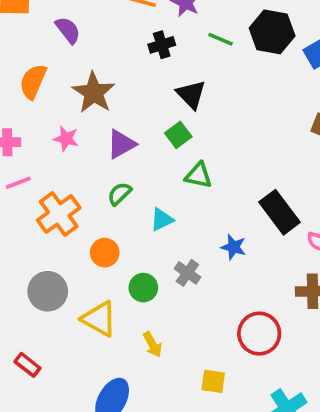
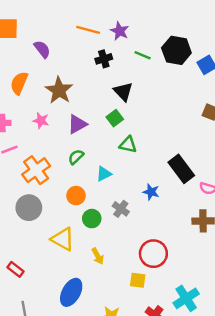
orange circle: (105, 253) -> (76, 196), moved
gray circle: (48, 291) -> (29, 208), moved
red circle: (259, 334) -> (153, 254), moved

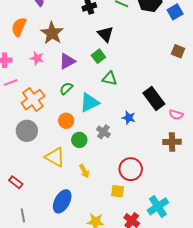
cyan triangle: (104, 174) -> (89, 103), size x1.5

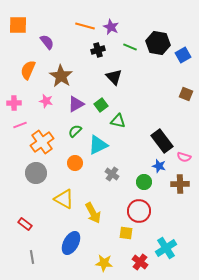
green square: (98, 56) -> (101, 105), moved
blue star: (129, 118) -> (159, 166), moved
green circle: (79, 140) -> (144, 182), moved
yellow arrow: (84, 171) -> (93, 213), size x1.5

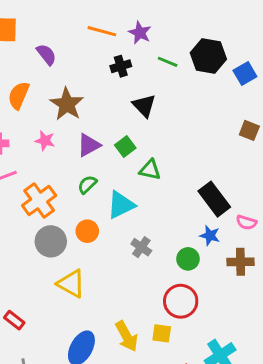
gray circle: (36, 173) -> (51, 241), moved
yellow arrow: (93, 213) -> (127, 336), moved

